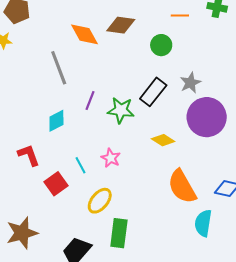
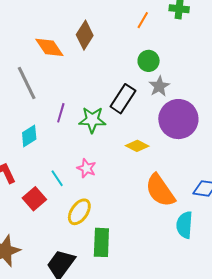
orange line: (180, 15) -> (143, 20), turned -54
brown diamond: (121, 25) -> (85, 35), turned -60
green circle: (161, 45) -> (149, 61), moved

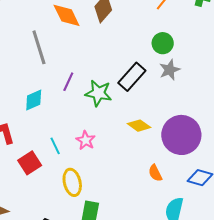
purple circle: (178, 119) -> (181, 135), moved
orange semicircle: (160, 190) -> (155, 173), size x0.5
yellow ellipse: (79, 212) -> (72, 182), turned -56

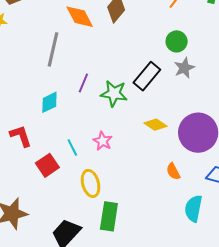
gray line: (39, 47) -> (53, 49), turned 32

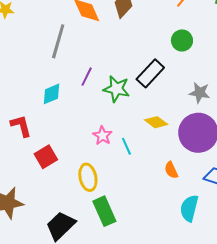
gray star: (184, 68) -> (200, 93), moved, turned 30
cyan line: (72, 147) -> (126, 146), moved
green rectangle: (109, 216) -> (104, 211), turned -36

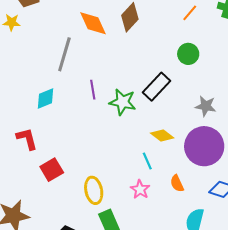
purple line: (87, 77) -> (93, 90), turned -36
cyan diamond: (52, 94) -> (45, 98), moved
pink star: (102, 136) -> (140, 189), moved
cyan line: (126, 146) -> (147, 161), moved

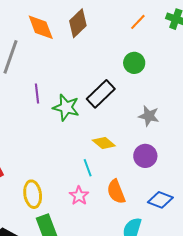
purple circle: (204, 146) -> (145, 156), size x0.6
orange semicircle: (177, 183) -> (116, 192), size x1.4

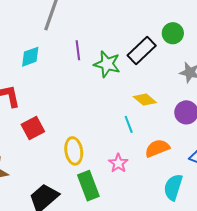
green circle: (134, 63) -> (173, 33), moved
orange semicircle: (116, 192) -> (157, 148), turned 90
pink star: (79, 196) -> (118, 163), moved

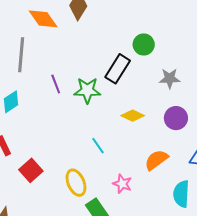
cyan line: (129, 124) -> (98, 146), moved

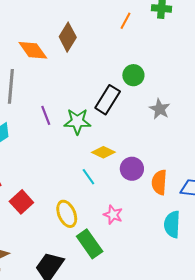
gray star: (170, 78) -> (160, 109), turned 30
yellow diamond: (133, 116) -> (103, 152), moved
purple circle: (176, 118) -> (132, 169), moved
orange semicircle: (156, 160) -> (159, 182), moved, turned -50

